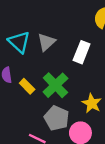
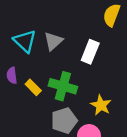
green cross: (55, 85) -> (63, 86), turned -30
gray pentagon: (57, 118) -> (64, 121), turned 30

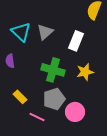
yellow rectangle: (33, 87) -> (20, 97), moved
yellow star: (101, 105) -> (85, 72), moved, turned 30

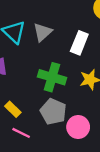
gray pentagon: (54, 99) -> (53, 112), turned -30
pink line: (37, 117) -> (21, 133), moved

